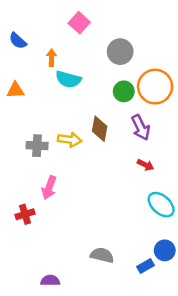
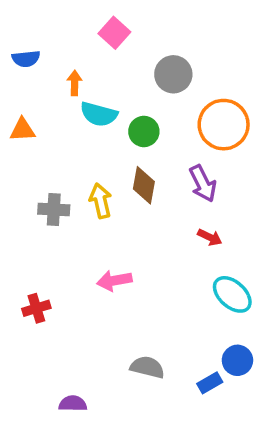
blue semicircle: (18, 41) -> (26, 59), turned -48
green circle: (124, 91) -> (144, 131), moved
yellow arrow: (70, 140) -> (101, 201), turned -110
pink arrow: (49, 188) -> (114, 281), moved, turned 60

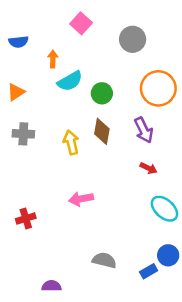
gray circle: (173, 74) -> (133, 39), moved
cyan semicircle: (99, 114) -> (70, 81), turned -45
orange triangle: (23, 130) -> (16, 92), turned -30
gray cross: (54, 209) -> (23, 134), moved

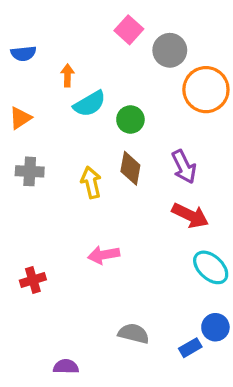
pink square: (81, 23) -> (129, 30), moved
orange circle: (158, 88) -> (206, 90), moved
red arrow: (149, 168) -> (190, 215), size x1.6

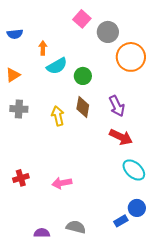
pink arrow: (104, 255) -> (62, 183), moved
gray semicircle: (134, 334) -> (76, 227), moved

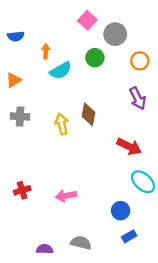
orange circle: (131, 57) -> (140, 61), size x0.6
green circle: (83, 76) -> (95, 58), moved
purple arrow: (117, 106) -> (138, 98), moved
blue circle: (137, 208) -> (121, 211), moved

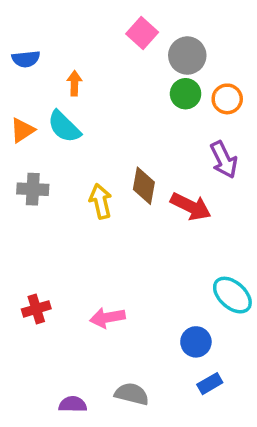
green circle: (95, 58) -> (186, 94), moved
cyan semicircle: (61, 71) -> (64, 127), moved, turned 75
red arrow: (129, 146) -> (191, 207), moved

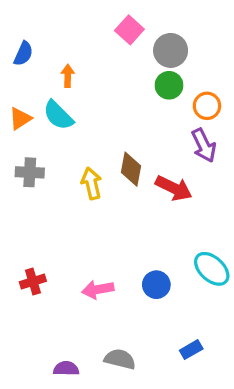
blue semicircle: (26, 59) -> (23, 54), turned -60
orange circle: (227, 99) -> (207, 106), moved
blue circle: (196, 342) -> (156, 285), moved

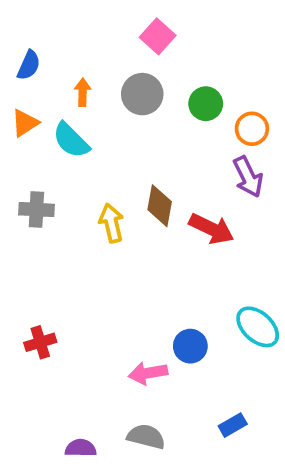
gray circle: (171, 50) -> (142, 94), moved
orange triangle: (20, 119) -> (25, 123), moved
pink arrow: (98, 289) -> (148, 373), moved

